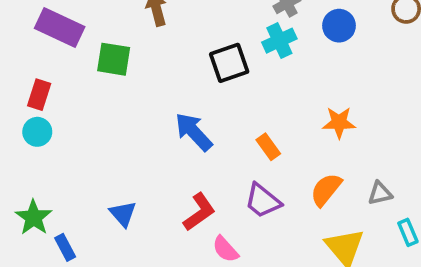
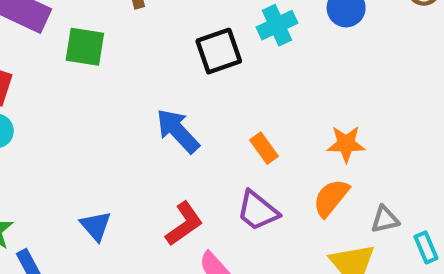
orange star: (339, 123) -> (346, 144), moved
gray triangle: (380, 193) -> (385, 219), moved

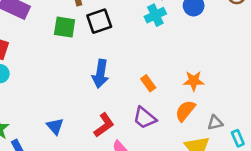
green square: (85, 47) -> (65, 27), moved
black square: (219, 51) -> (99, 21), moved
blue arrow: (178, 131) -> (100, 74), turned -128

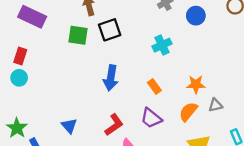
cyan cross: (155, 15) -> (162, 45), moved
gray triangle: (215, 123) -> (215, 105), moved

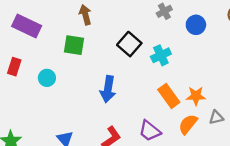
black square: (110, 30) -> (129, 44), moved, turned -30
cyan circle: (19, 78) -> (47, 78), moved
orange rectangle: (154, 87) -> (169, 96), moved, size x1.5

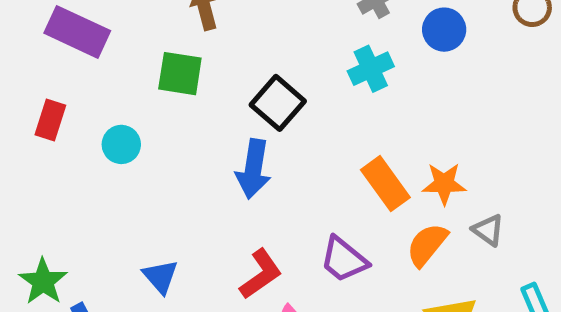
black square: (129, 44) -> (278, 103), moved
cyan cross: (161, 55) -> (371, 69), moved
gray triangle: (216, 117) -> (488, 230), turned 49

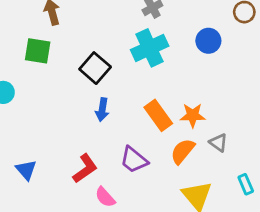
blue circle: (444, 30) -> (208, 41), moved
cyan cross: (371, 69) -> (150, 48), size x1.4
blue arrow: (253, 169) -> (102, 110), moved, size x0.7

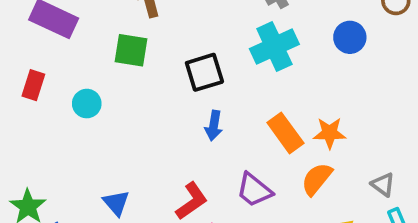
black square: (95, 68) -> (204, 72), turned 32
gray triangle: (218, 143) -> (383, 184), moved

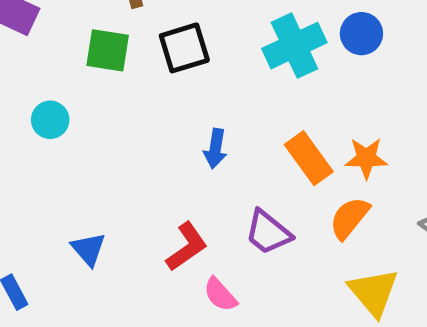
blue circle: (350, 37) -> (361, 34), moved
black square: (204, 72) -> (184, 48), moved

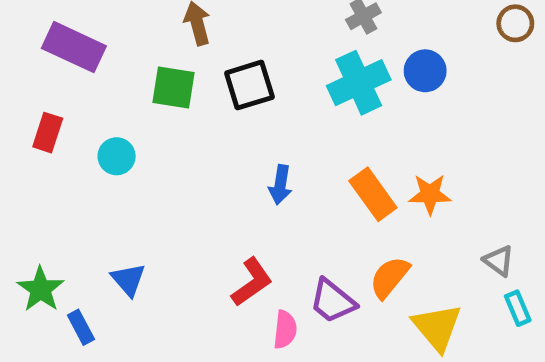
orange semicircle: (349, 218) -> (390, 277), moved
purple trapezoid: (268, 232) -> (333, 301), moved
blue triangle: (88, 249) -> (128, 280), moved
pink semicircle: (220, 295) -> (285, 330), turned -132

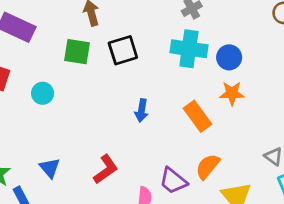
blue circle: (425, 71) -> (229, 57), moved
cyan cross: (359, 83) -> (189, 49), turned 33
orange star: (430, 194) -> (232, 93), moved
red L-shape: (252, 282) -> (106, 169), moved

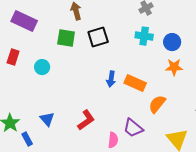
cyan cross: (189, 49) -> (144, 36), size x0.7
orange rectangle: (198, 116) -> (135, 83), moved, turned -30
orange semicircle: (208, 166) -> (157, 104), moved

